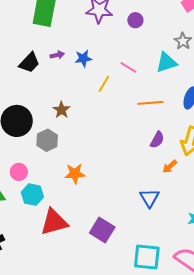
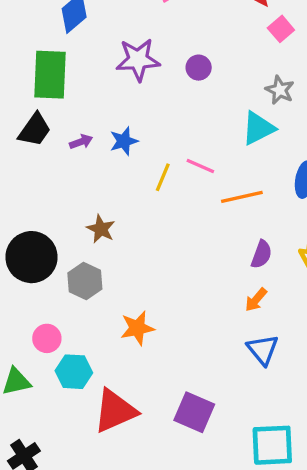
black trapezoid: (29, 63) -> (35, 130), moved
pink line: (128, 67) -> (200, 166), moved
orange arrow: (170, 166) -> (256, 300), moved

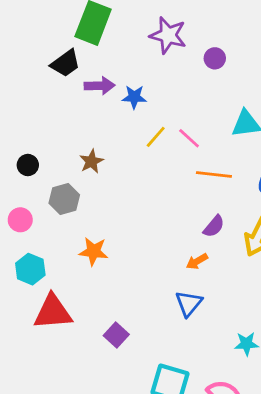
purple arrow: (81, 142) -> (100, 86), size x1.5
black circle: (31, 257) -> (28, 165), size x0.5
pink circle: (47, 338) -> (20, 220), moved
purple square: (194, 412) -> (116, 335), size x0.7

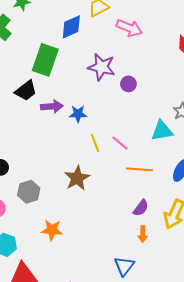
purple circle: (215, 58) -> (128, 84), moved
yellow line: (156, 137) -> (95, 143), turned -60
brown star: (91, 161) -> (77, 178), moved, size x1.4
orange arrow: (197, 261) -> (143, 234), moved, turned -56

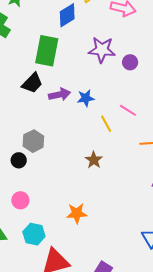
pink line: (120, 143) -> (128, 110), moved
brown star: (77, 178) -> (94, 160), size x0.7
gray hexagon: (29, 192) -> (33, 141), moved

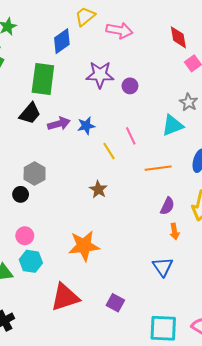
pink line: (128, 110) -> (131, 136), turned 36
orange star: (77, 213) -> (84, 246), size x1.4
cyan hexagon: (34, 234) -> (31, 261), moved

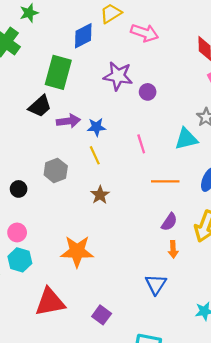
yellow line: (109, 151) -> (95, 155), moved
gray hexagon: (35, 173) -> (56, 170), moved

